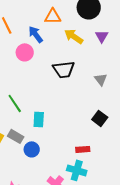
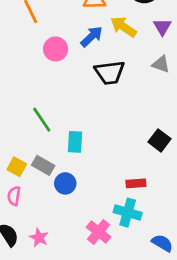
blue arrow: (36, 34) -> (92, 37), moved, turned 84
gray triangle: (101, 79) -> (161, 64), moved, turned -32

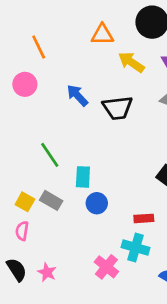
blue arrow: (92, 37) -> (77, 95), moved, turned -90
pink circle: (56, 49) -> (25, 84), moved
blue circle: (65, 183) -> (97, 203), moved

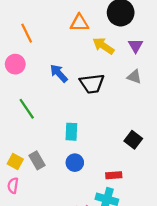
green line: (50, 155) -> (27, 109), moved
cyan rectangle: (83, 177) -> (71, 132), moved
gray rectangle: (51, 200) -> (37, 160), turned 30

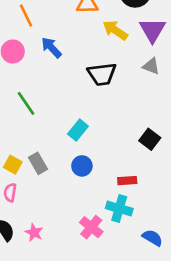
purple triangle: (136, 46) -> (152, 30), size x1.5
blue arrow: (59, 73) -> (51, 48), moved
cyan rectangle: (71, 132) -> (78, 130), turned 36

